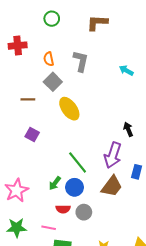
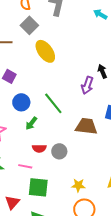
purple arrow: (113, 155) -> (87, 85), moved, size x0.7
brown trapezoid: (112, 186) -> (86, 126), turned -120
blue circle: (75, 187) -> (21, 102), moved

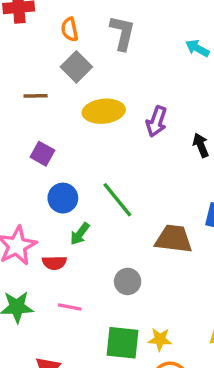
yellow ellipse: (45, 51) -> (104, 111), turned -60
purple arrow: (87, 85) -> (157, 121), moved
red semicircle: (39, 148) -> (54, 263), moved
green square: (38, 187) -> (122, 343), moved

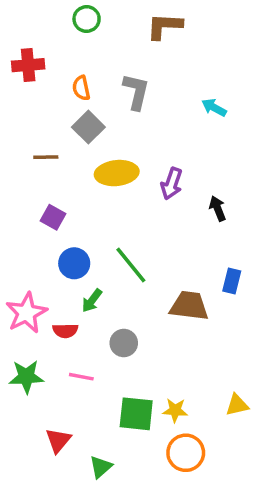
gray circle: (128, 281) -> (124, 343), moved

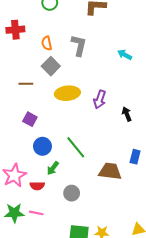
pink line: (81, 377) -> (36, 213), moved

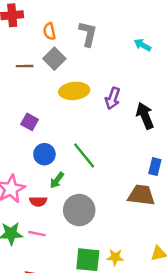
brown line: (26, 84) -> (25, 66), moved
black arrow: (127, 114) -> (145, 116), size x1.5
brown trapezoid: (110, 171) -> (141, 195), moved
gray circle: (72, 193) -> (79, 210), size x1.6

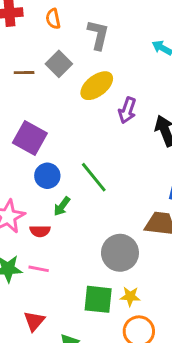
orange semicircle: (49, 31) -> (53, 19), moved
yellow ellipse: (74, 91) -> (97, 86), moved, turned -32
purple square: (30, 122) -> (30, 138), size x1.6
gray circle: (79, 210) -> (120, 253), moved

